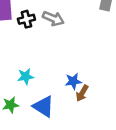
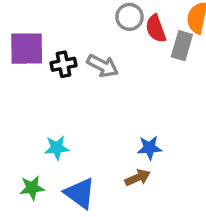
blue star: (73, 81) -> (149, 148), moved
brown arrow: (82, 93) -> (138, 178), turned -147

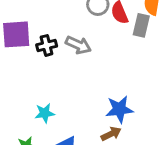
blue star: (149, 148) -> (119, 109), size x1.4

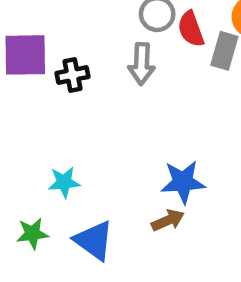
gray arrow: (78, 45) -> (142, 64), moved, turned 65

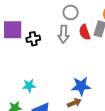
red semicircle: (191, 29) -> (85, 32), moved

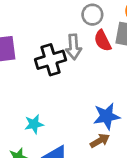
gray circle: (71, 12) -> (92, 15), moved
black cross: (33, 39) -> (51, 60), moved, size x1.5

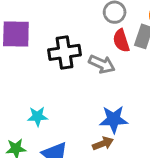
gray arrow: (74, 47) -> (102, 64), moved, turned -70

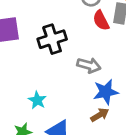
gray arrow: (102, 64) -> (89, 65), moved
cyan star: (37, 116) -> (37, 100), turned -30

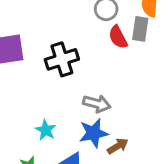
gray arrow: (89, 65) -> (97, 104), moved
blue star: (106, 92) -> (94, 133), moved

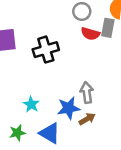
red semicircle: (118, 37) -> (90, 34), turned -48
gray arrow: (97, 104) -> (87, 93), moved, turned -114

